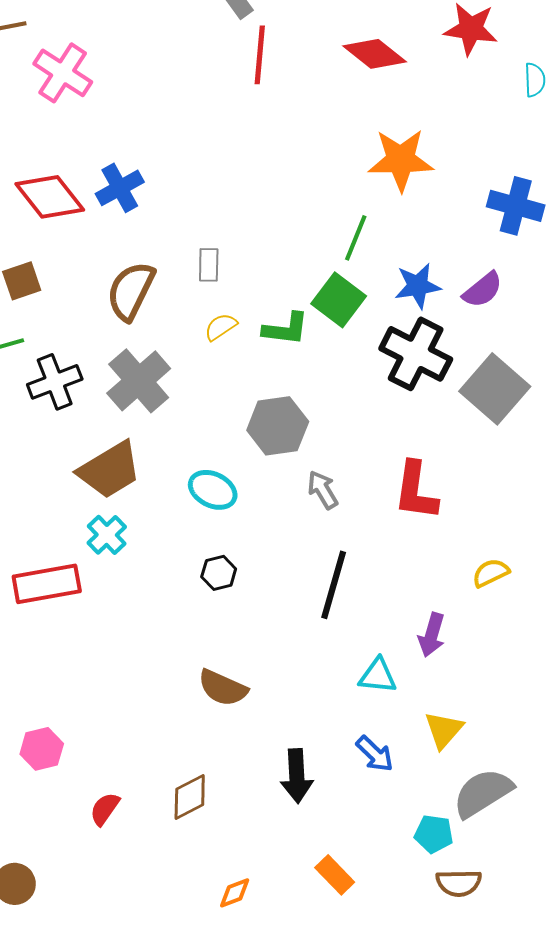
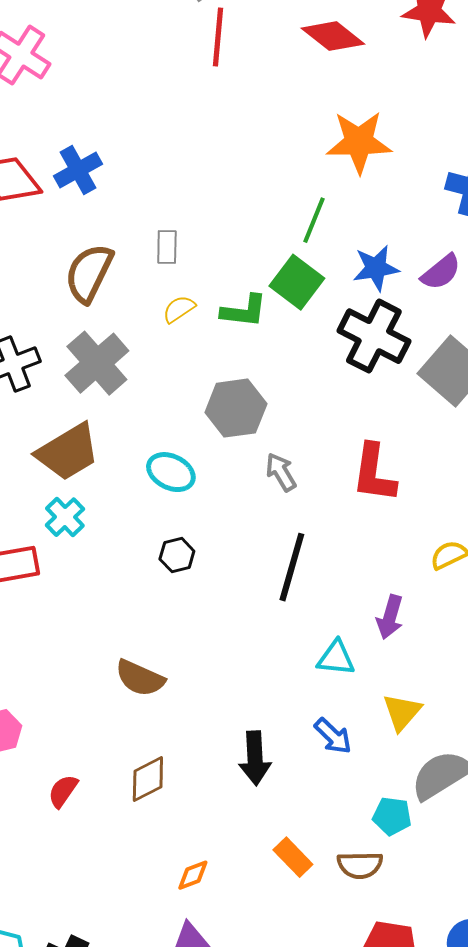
brown semicircle: (223, 688) -> (140, 678), moved
brown semicircle: (459, 883) -> (360, 865), moved

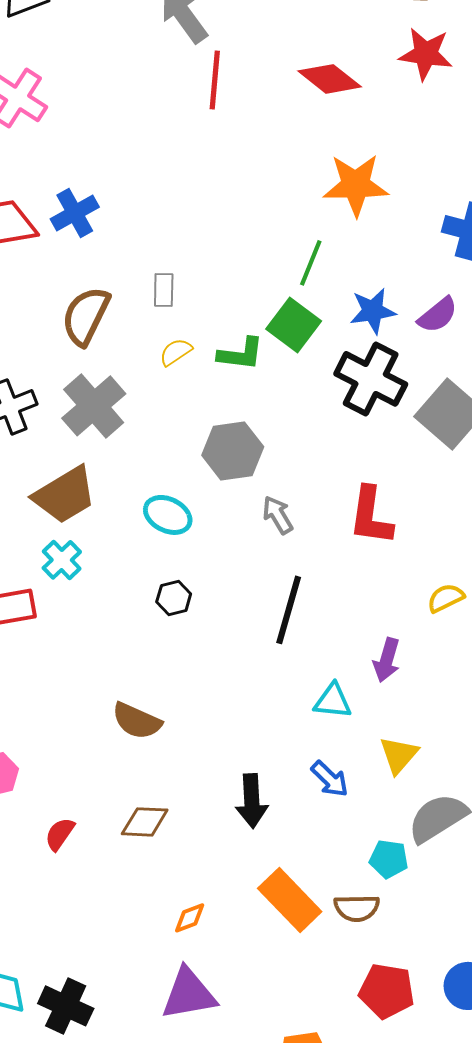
brown diamond: (148, 779) -> (145, 822), turned 30
orange rectangle: (293, 857) -> (290, 900), size x1.6

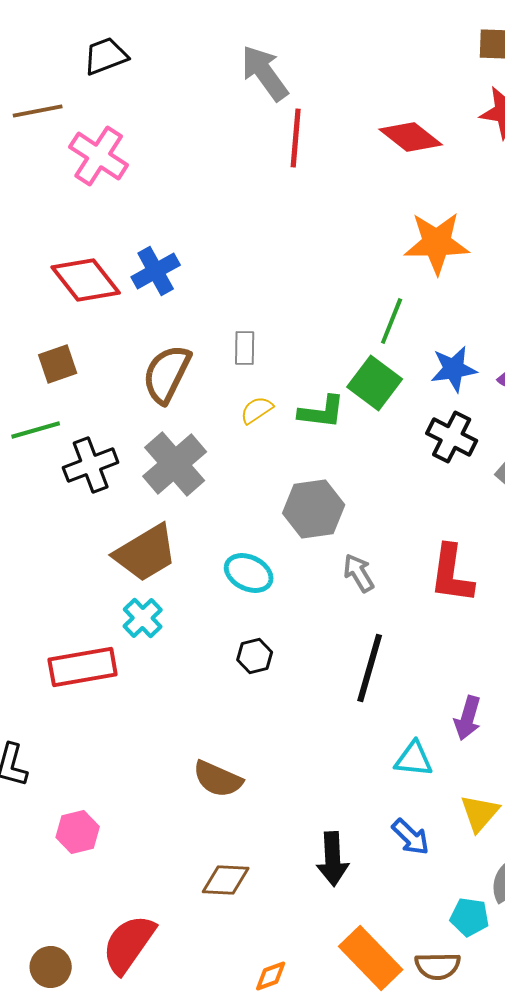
black cross: (371, 379) -> (452, 437), size x0.7
red semicircle: (60, 834) -> (129, 944), moved, size x1.8

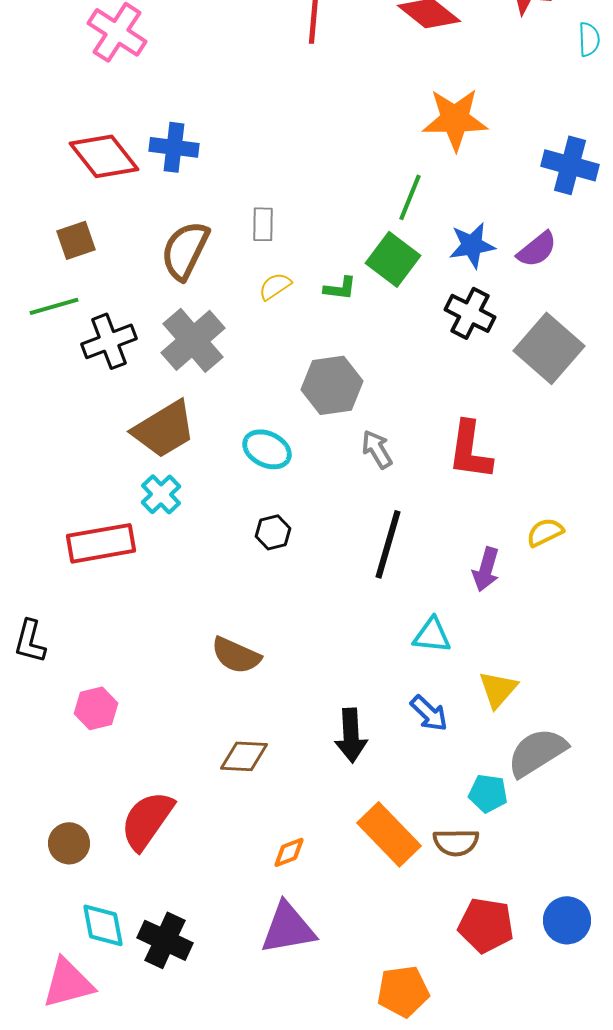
blue cross: (156, 271) -> (174, 147), turned 36
green L-shape: (322, 412) -> (340, 288), size x0.7
purple arrow: (468, 718) -> (486, 569), moved

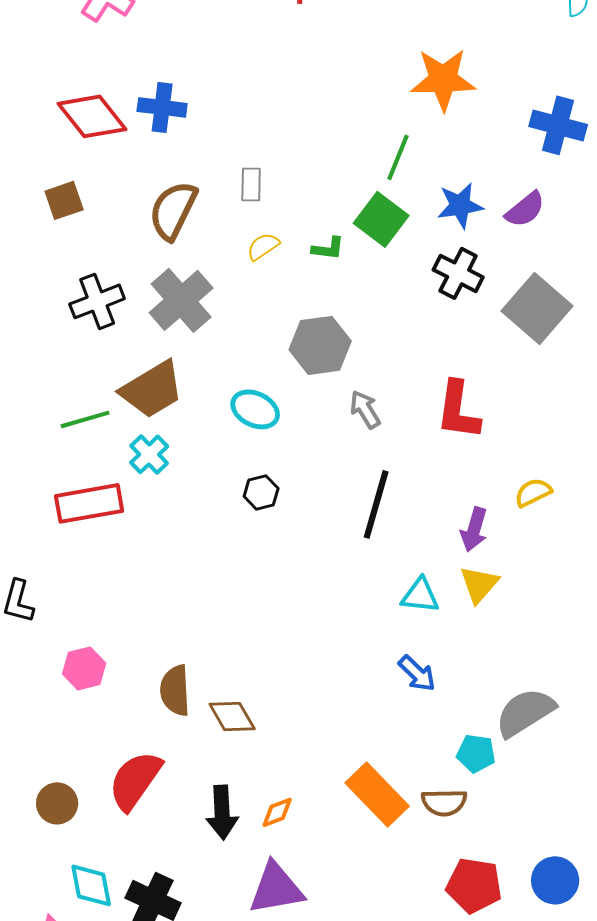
green line: (54, 306) -> (85, 419), moved
brown semicircle: (236, 655) -> (175, 690), moved, turned 63
yellow triangle: (498, 689) -> (479, 584), moved
black arrow: (351, 735) -> (222, 812), moved
brown diamond: (244, 756) -> (232, 716), turned 57

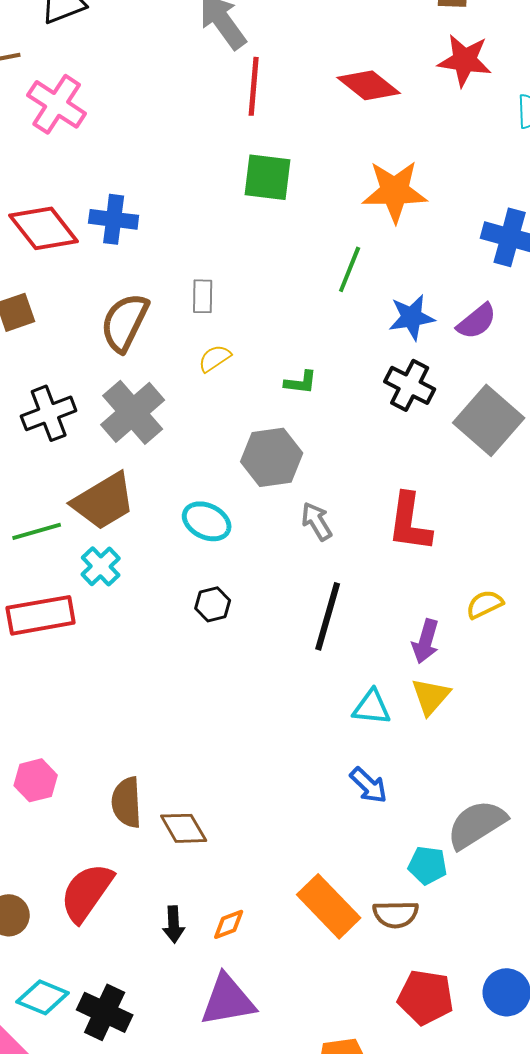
green square: (381, 219) -> (268, 177), moved, turned -30
green L-shape: (328, 248) -> (301, 382), moved
black arrow: (222, 812) -> (174, 924), size x0.7
cyan diamond: (91, 885) -> (43, 997), turned -57

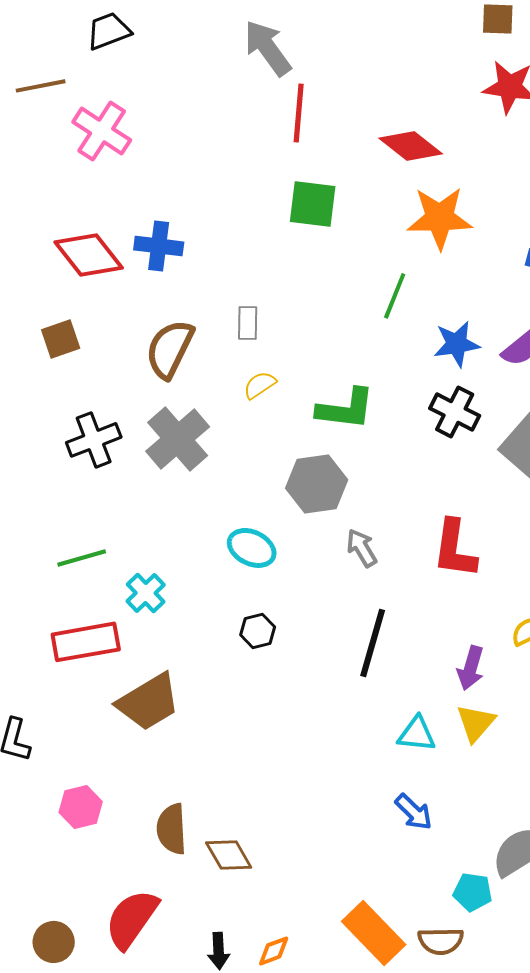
red diamond: (369, 85) -> (411, 146), moved
green L-shape: (301, 382) -> (346, 409), size x1.8
brown trapezoid: (104, 501) -> (149, 702), moved

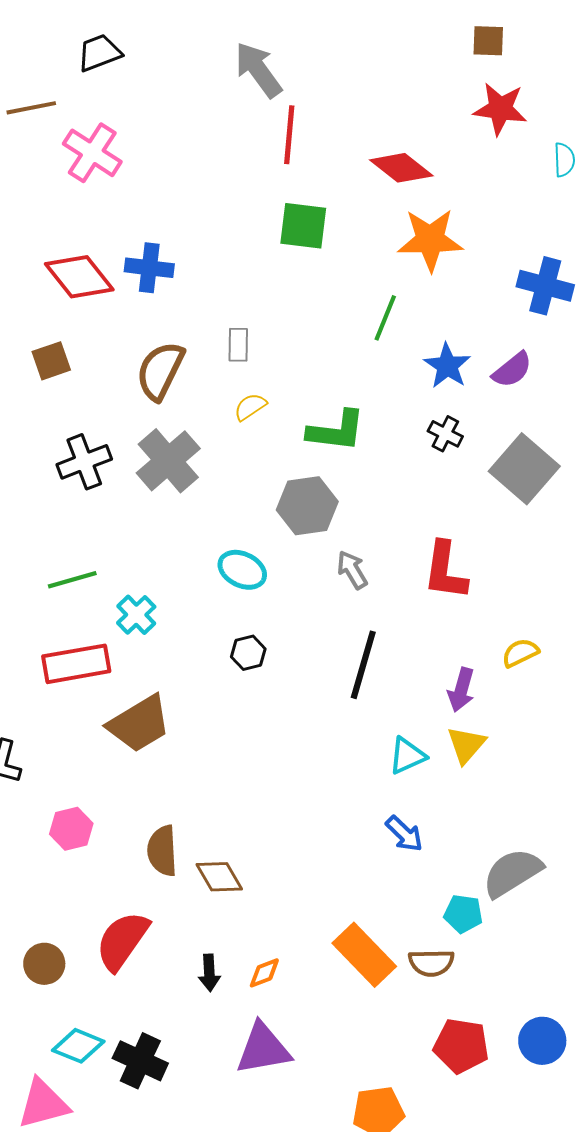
blue star: (457, 344) -> (447, 366), turned -30
black cross: (455, 412) -> (445, 434), size x0.7
cyan triangle: (417, 734) -> (407, 756), turned -30

